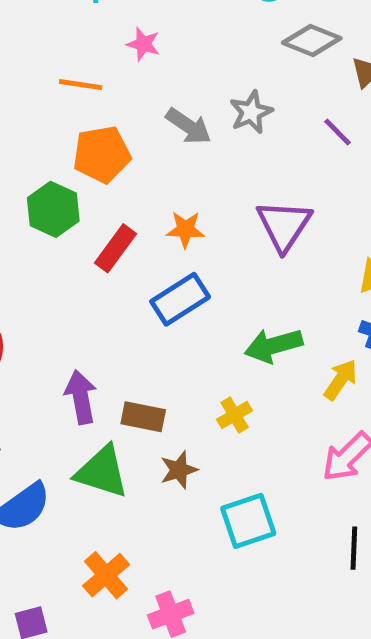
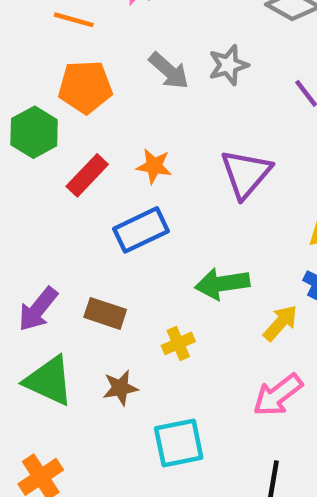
purple arrow: (81, 397) -> (38, 309), turned -138
brown rectangle: (143, 417) -> (105, 313), moved

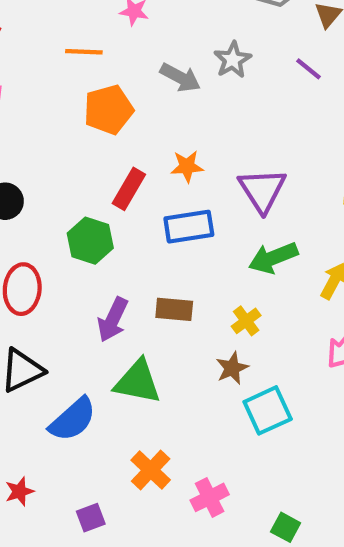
green hexagon: (34, 132) -> (90, 241), moved
purple triangle: (246, 174) -> (262, 190), moved
blue rectangle: (141, 230) -> (189, 227), turned 30
brown star: (120, 388) -> (232, 368), moved

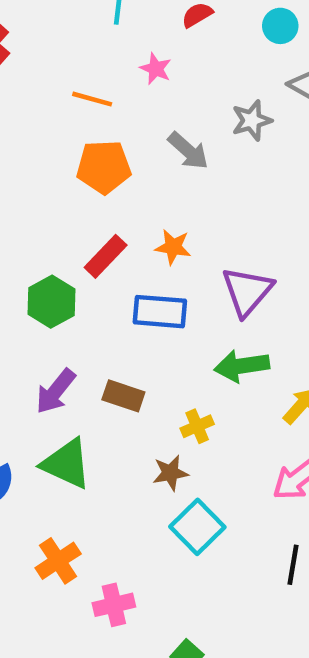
gray star: (233, 60) -> (252, 120), moved
cyan square: (268, 410) -> (197, 527), turned -33

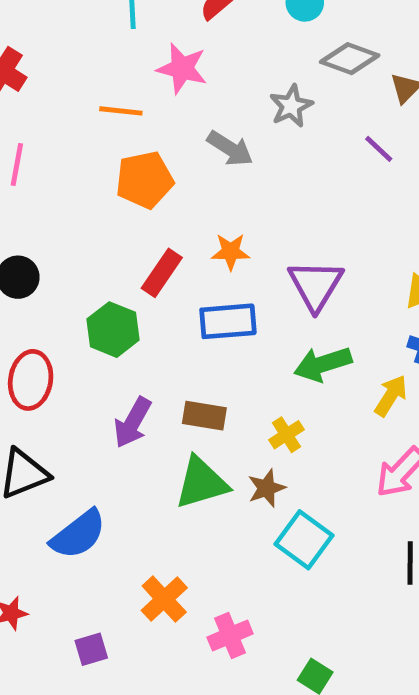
pink star: (156, 69) -> (182, 68), size x1.5
green triangle: (66, 464) -> (202, 483), moved, turned -32

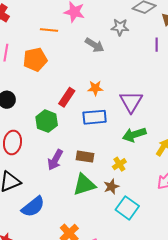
gray star: (291, 106) -> (120, 27), turned 30
purple line: (379, 149) -> (157, 45), turned 48
orange pentagon: (145, 180) -> (35, 60), moved

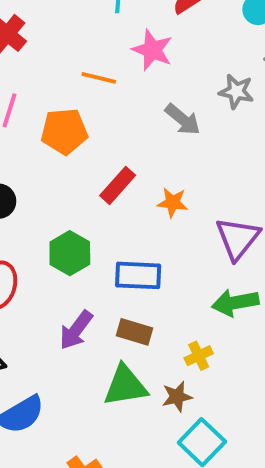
red rectangle: (67, 97) -> (118, 185), moved
blue rectangle: (95, 117) -> (138, 275), moved

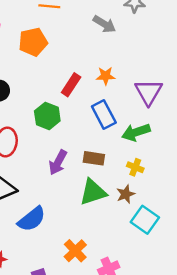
red rectangle: (118, 185) -> (71, 85), moved
blue rectangle: (138, 275) -> (104, 115), moved, turned 68
green arrow: (235, 303) -> (136, 132), moved
yellow cross: (199, 356) -> (135, 167), turned -35

